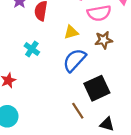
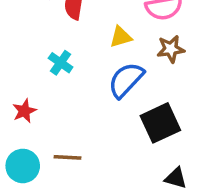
brown line: (78, 111) -> (67, 157), moved, turned -54

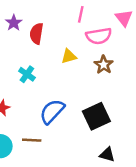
brown star: (171, 49) -> (104, 65), turned -30
blue semicircle: (126, 80) -> (52, 111), moved

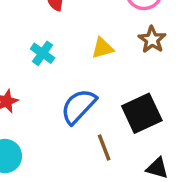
yellow triangle: (69, 56) -> (102, 48), moved
brown line: (32, 140) -> (104, 147), moved, turned 66

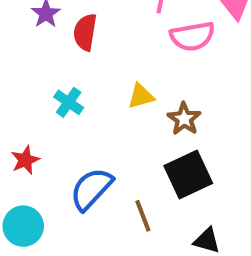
brown star: (152, 40) -> (184, 119), moved
blue semicircle: (78, 106) -> (91, 189), moved

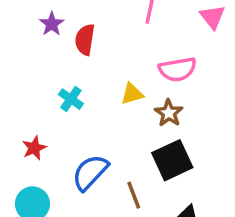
pink semicircle: (192, 36) -> (177, 69), moved

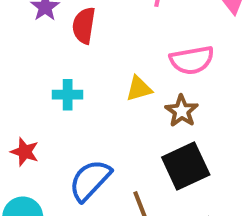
cyan cross: (71, 99) -> (68, 95), turned -35
red star: (34, 148) -> (25, 152), turned -30

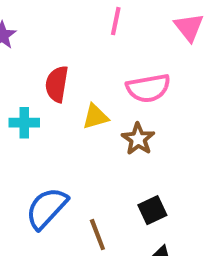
red semicircle: (84, 25) -> (57, 84), moved
black square: (186, 166) -> (152, 210), moved, size x0.6

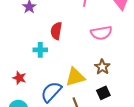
yellow triangle: (95, 117) -> (75, 77), moved, size x1.5
brown star: (138, 139) -> (102, 67), moved

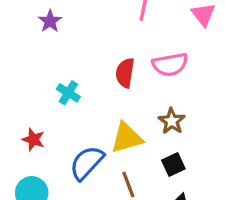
red semicircle: (56, 31) -> (125, 73), moved
cyan cross: (40, 50) -> (68, 93), turned 32

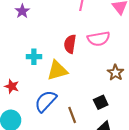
cyan cross: (68, 93) -> (34, 57), turned -32
brown star: (172, 121) -> (116, 73), moved
yellow triangle: (127, 138) -> (57, 70), moved

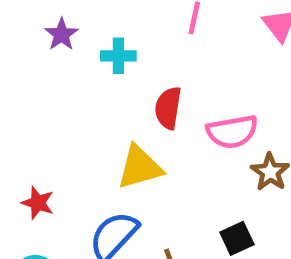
pink semicircle: (99, 39) -> (232, 132), moved
cyan cross: (34, 57) -> (118, 56), moved

